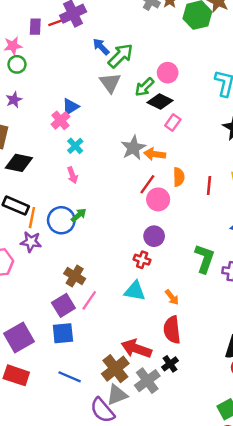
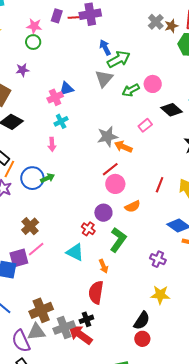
black diamond: (160, 102) -> (172, 110), moved
orange semicircle: (179, 177) -> (133, 206), moved, turned 49
green L-shape: (205, 259) -> (118, 240), moved
purple square: (63, 305) -> (19, 258), moved
red arrow: (136, 349) -> (80, 335), moved

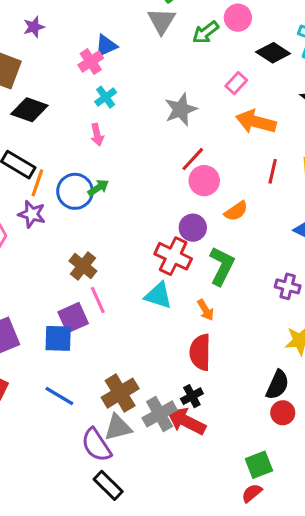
orange arrow: (123, 147) -> (256, 122), moved, size x1.4
red cross: (88, 229) -> (173, 256), size x1.6
pink line: (36, 249) -> (98, 300), turned -66

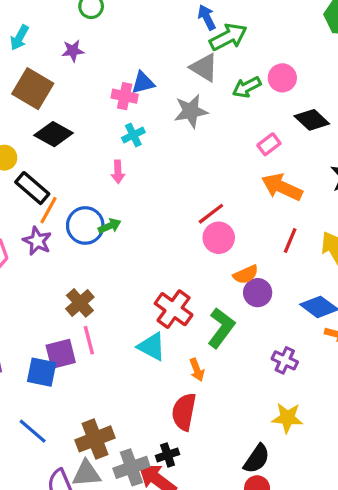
gray triangle: (162, 21) -> (204, 68), turned -40
pink cross: (91, 62) -> (125, 96), turned 35
gray star: (181, 109) -> (191, 111), moved
purple circle: (193, 228) -> (258, 293), moved

